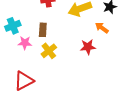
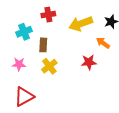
cyan cross: (13, 26) -> (24, 32), moved
pink star: (25, 43) -> (19, 64), moved

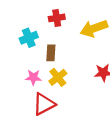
pink star: (19, 64) -> (33, 77), moved
red triangle: (24, 97) -> (44, 104), moved

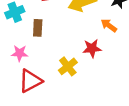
yellow cross: (58, 77) -> (68, 66), moved

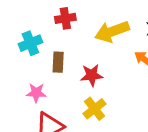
red star: (92, 48) -> (92, 75), moved

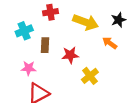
yellow arrow: (112, 31) -> (86, 22), turned -140
yellow cross: (95, 109) -> (90, 76), moved

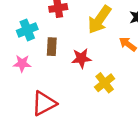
yellow arrow: (86, 22) -> (99, 20), turned 105
pink star: (29, 68) -> (22, 63), moved

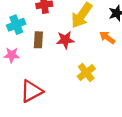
red star: (81, 58) -> (65, 40), moved

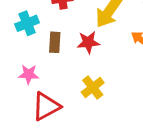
pink star: (12, 55) -> (29, 74), moved
yellow cross: (86, 73) -> (93, 87), moved

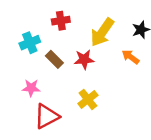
brown rectangle: (55, 42) -> (54, 59), turned -48

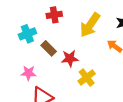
red star: (84, 59) -> (70, 58), moved
yellow cross: (88, 99) -> (87, 77), moved

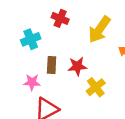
red cross: (54, 15) -> (60, 18), turned 32
brown rectangle: (49, 48) -> (52, 65), moved, turned 48

